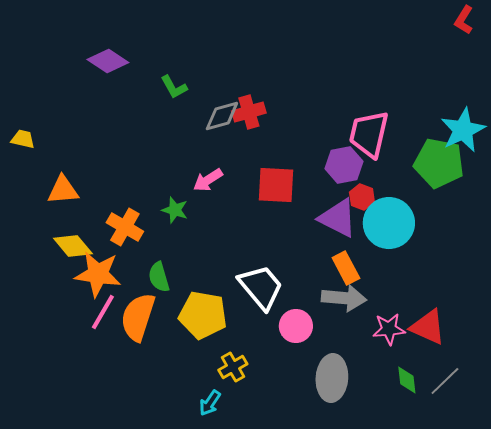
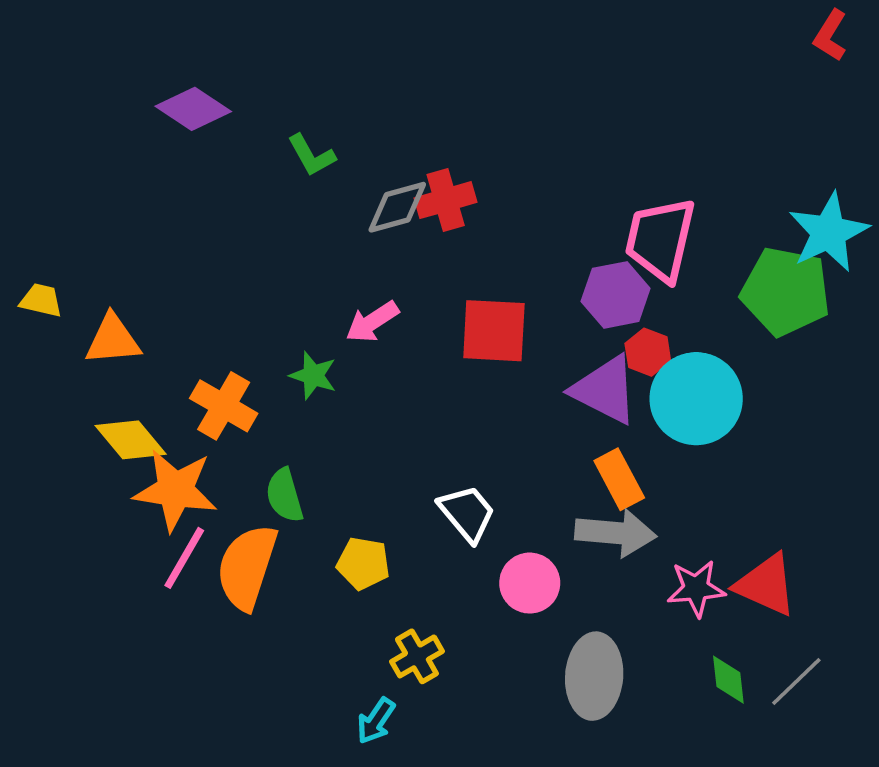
yellow trapezoid: (23, 139) -> (41, 300), moved
white trapezoid: (261, 287) -> (467, 513), size x0.7
yellow pentagon: (203, 315) -> (363, 563), size x0.6

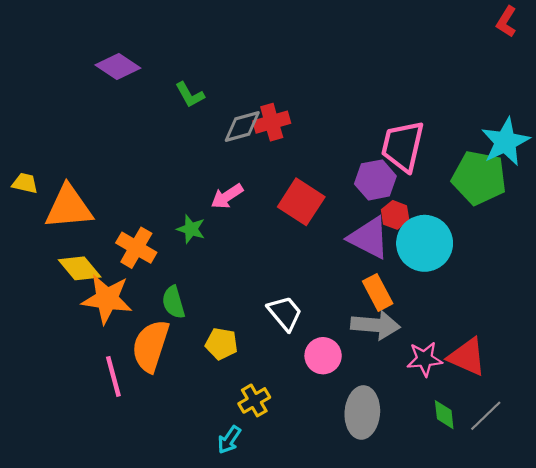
red square: (494, 331) -> (301, 202), turned 30
orange triangle: (113, 340) -> (69, 207), size x1.4
pink line: (184, 558) -> (113, 376), moved, turned -45

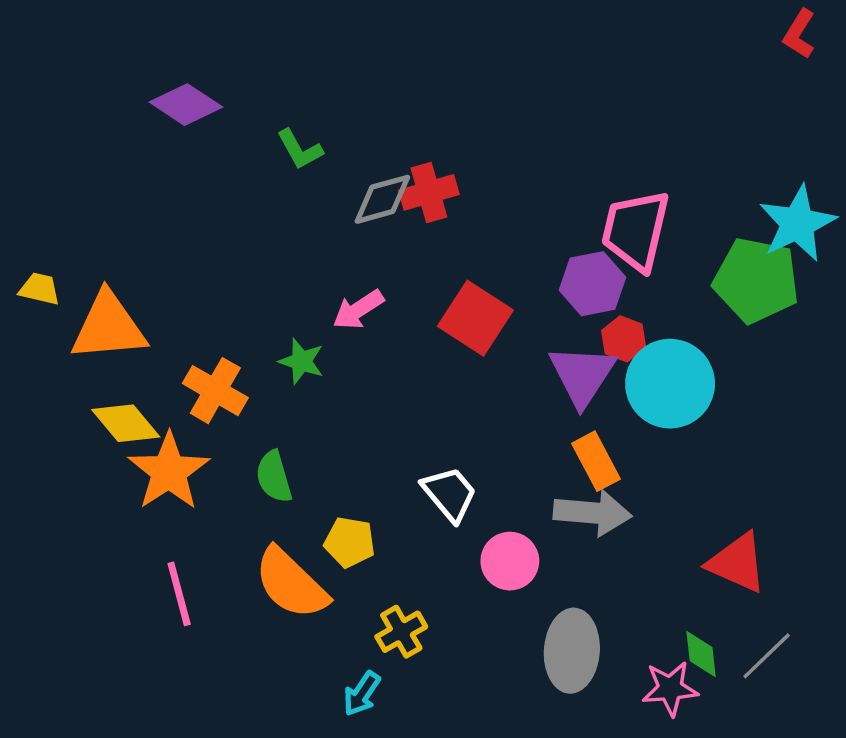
purple triangle: (369, 238) -> (582, 375), turned 36
orange star: (107, 299) -> (169, 471), turned 30
orange semicircle: (151, 346) -> (291, 583), moved, turned -64
pink star: (425, 359) -> (670, 689), moved

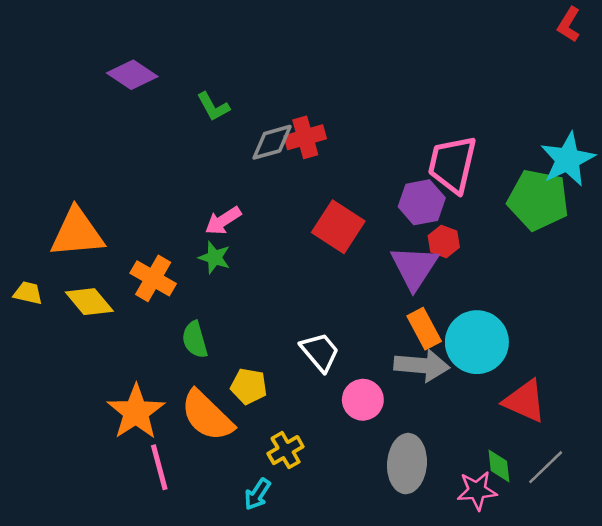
yellow trapezoid: (40, 289) -> (28, 293), moved
pink arrow: (358, 310) -> (223, 221), moved
cyan circle: (670, 384) -> (477, 342), moved
orange star: (169, 471) -> (136, 412), moved
pink line: (179, 594) -> (159, 467), moved

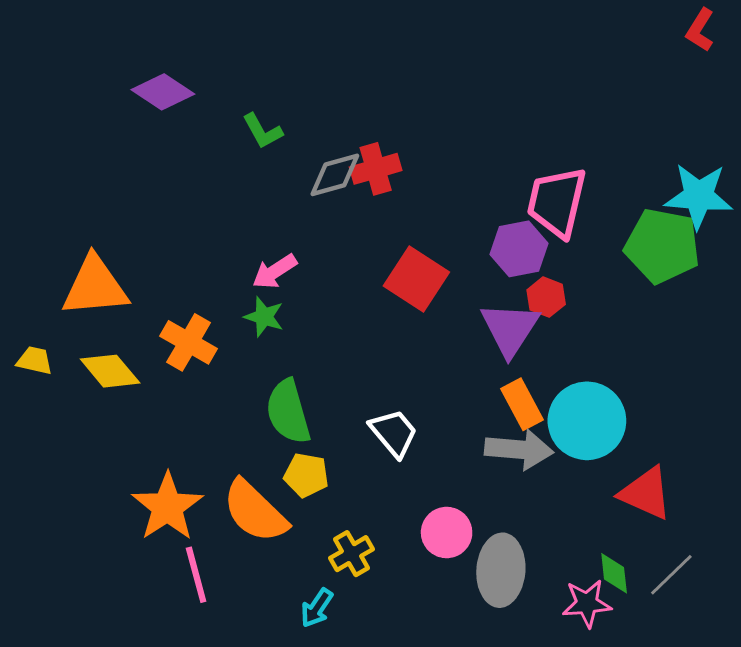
cyan star: (568, 159) -> (699, 196), turned 30
green semicircle: (195, 340) -> (288, 412), moved, size x1.4
pink circle: (363, 400) -> (447, 532), moved

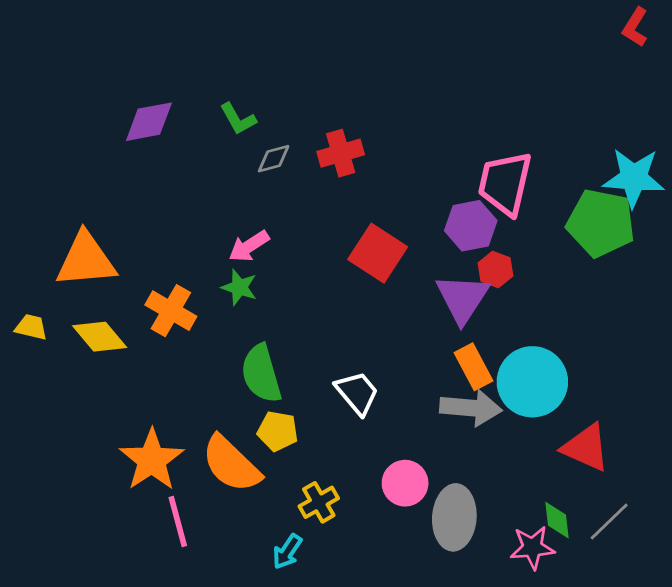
purple diamond: (163, 92) -> (149, 122), moved, turned -44
gray diamond: (335, 175) -> (274, 159), moved, size x0.7

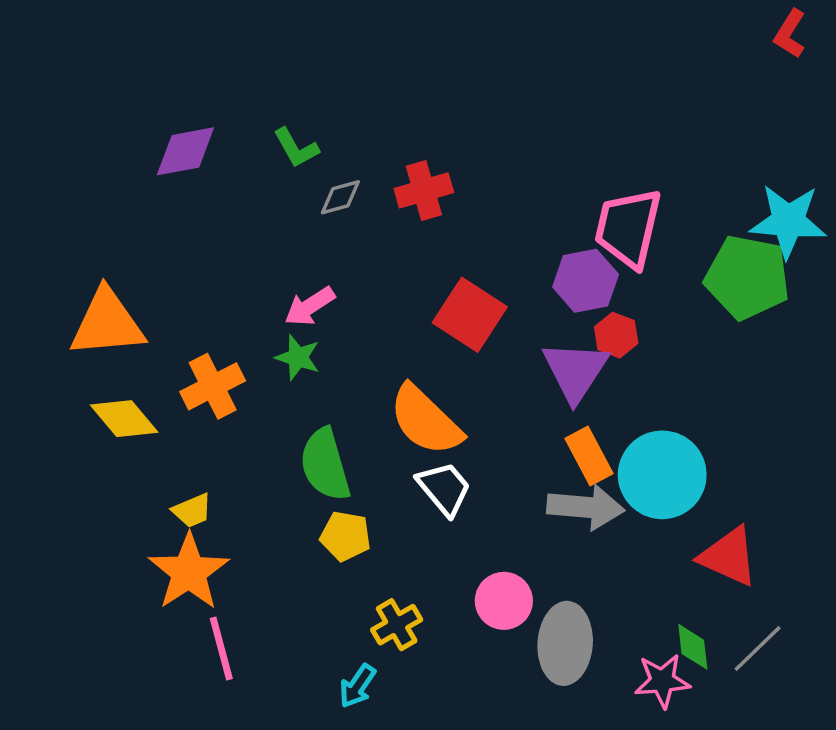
orange cross: (171, 311) -> (213, 386), turned 33
yellow trapezoid: (31, 327) -> (192, 511), moved, turned 144
orange semicircle: (231, 464) -> (426, 420), moved

